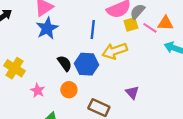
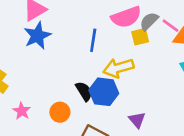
pink line: (150, 28) -> (171, 26), moved
black semicircle: (65, 63) -> (84, 91), moved
blue hexagon: (86, 64) -> (104, 92), moved

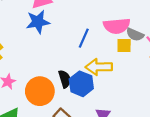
gray semicircle: (149, 21) -> (135, 35), turned -126
orange circle: (60, 112) -> (40, 91), size x1.6

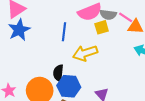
black semicircle: (65, 79) -> (58, 73), turned -140
blue hexagon: (81, 84) -> (69, 86), moved

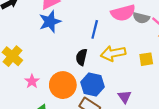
yellow square: (102, 27) -> (146, 59), moved
black semicircle: (58, 73) -> (81, 57), moved

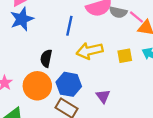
black semicircle: (81, 57) -> (46, 58), moved

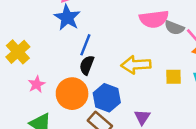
blue star: (22, 19) -> (67, 17), turned -30
blue line: (69, 26) -> (85, 45), moved

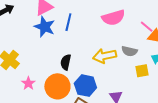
gray semicircle: (174, 28) -> (129, 51), moved
blue line: (85, 45) -> (68, 22), moved
yellow square: (173, 77) -> (142, 71), moved

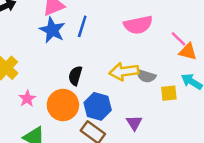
gray semicircle: (129, 51) -> (146, 76), moved

